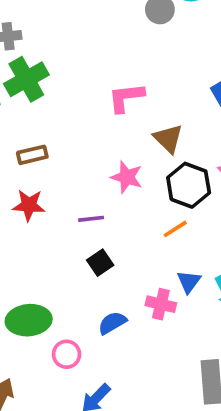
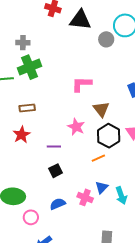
red star: (29, 205) -> (22, 135), turned 30

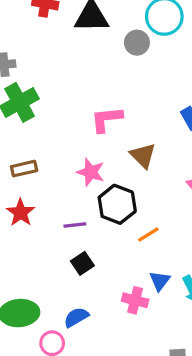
pink star: (76, 127) -> (91, 172), moved
black hexagon: (109, 136) -> (117, 204), moved
blue semicircle: (58, 204) -> (76, 317), moved

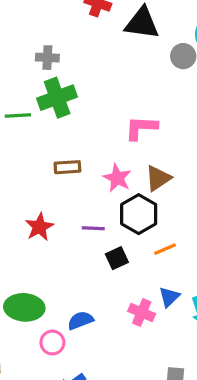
brown triangle: (143, 156) -> (158, 178), moved, turned 32
brown rectangle: (24, 169) -> (67, 167), moved
red star: (21, 213) -> (39, 227), moved
black square: (82, 263) -> (117, 258), moved

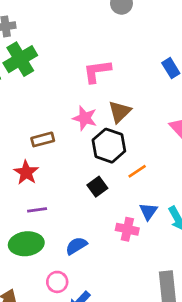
brown rectangle: (67, 167) -> (43, 139), moved
purple line: (93, 228) -> (37, 210), moved
pink circle: (52, 343) -> (57, 282), moved

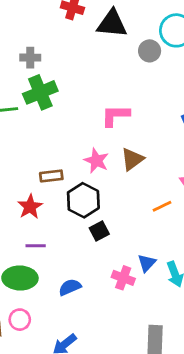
black hexagon: (109, 146) -> (83, 200), moved
orange line: (137, 171) -> (162, 206), moved
pink circle: (57, 282) -> (20, 320), moved

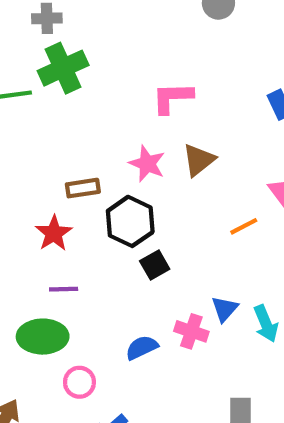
blue semicircle: (70, 287) -> (142, 348), moved
pink circle: (20, 320) -> (79, 382), moved

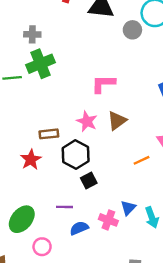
purple line: (64, 289) -> (65, 207), moved
green ellipse: (43, 337) -> (22, 219), turned -52

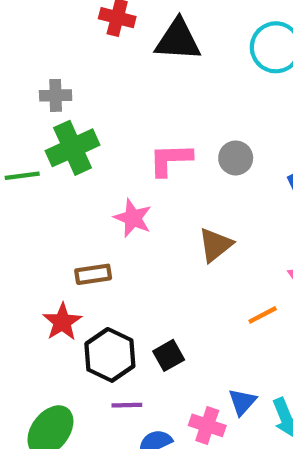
gray circle: (132, 30) -> (236, 158), moved
pink L-shape: (103, 84) -> (170, 160), moved
pink star: (87, 121) -> (133, 218), moved
black hexagon: (76, 155) -> (110, 355), moved

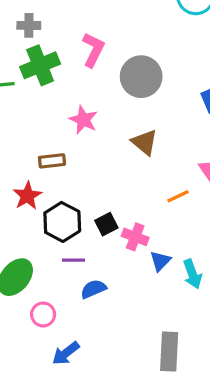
gray circle: (236, 158) -> (141, 77), moved, size x1.6
pink L-shape: (170, 160) -> (93, 50), moved, turned 116
brown triangle: (215, 245) -> (145, 142), turned -44
pink cross: (207, 425) -> (135, 237), moved

